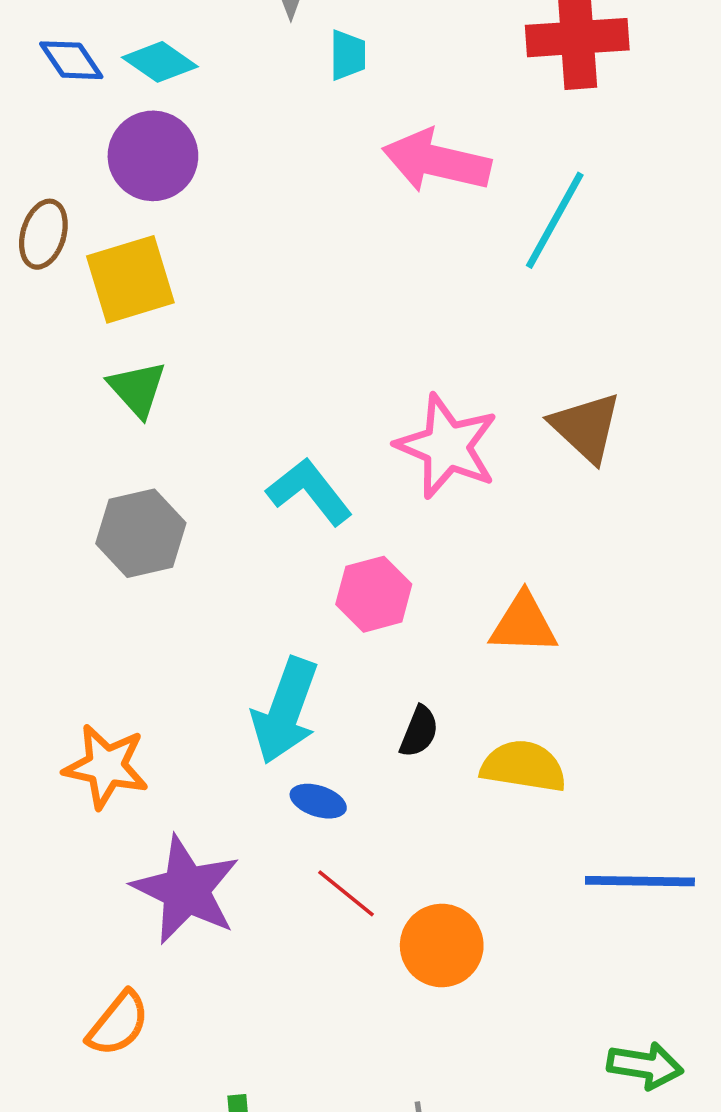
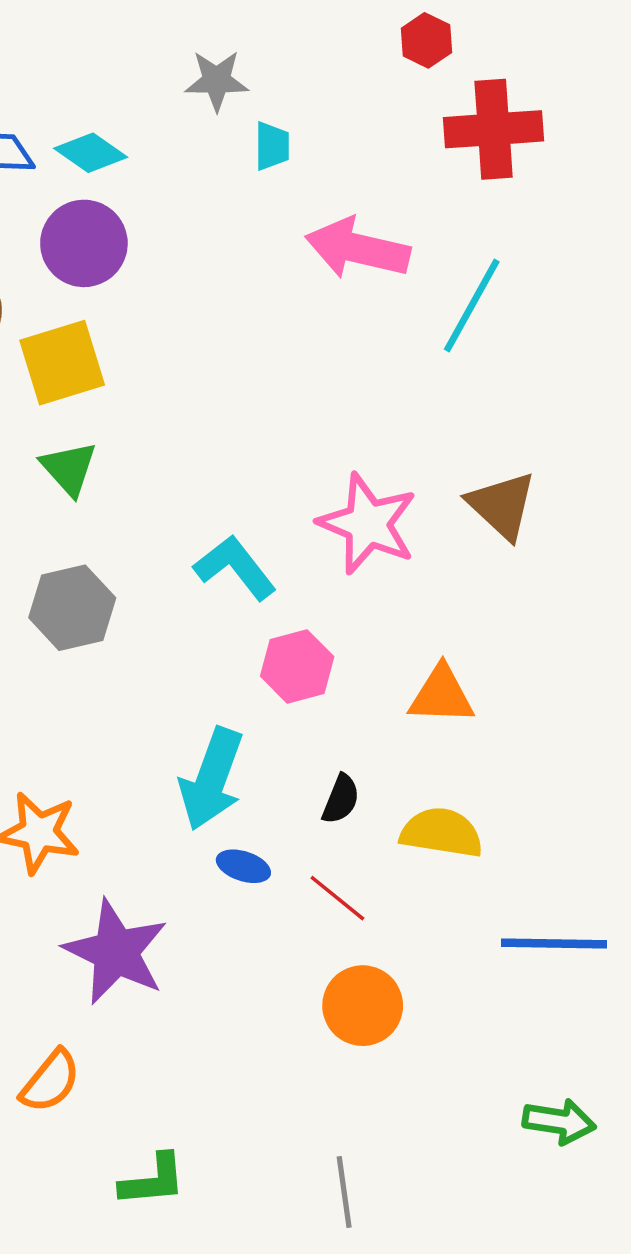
red line: (346, 893) -> (337, 898), moved

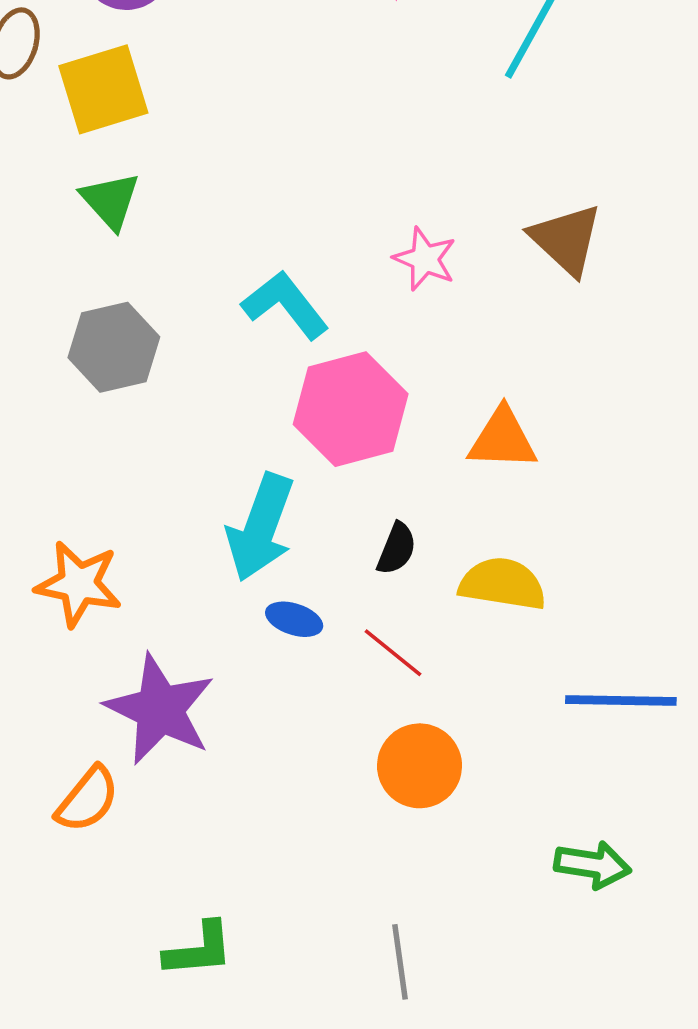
pink star: (368, 524) -> (425, 259), size x0.6
pink hexagon: (297, 666) -> (351, 409), size x1.5
orange semicircle: (50, 1081) -> (87, 799), moved
green arrow: (559, 1121) -> (593, 865), moved

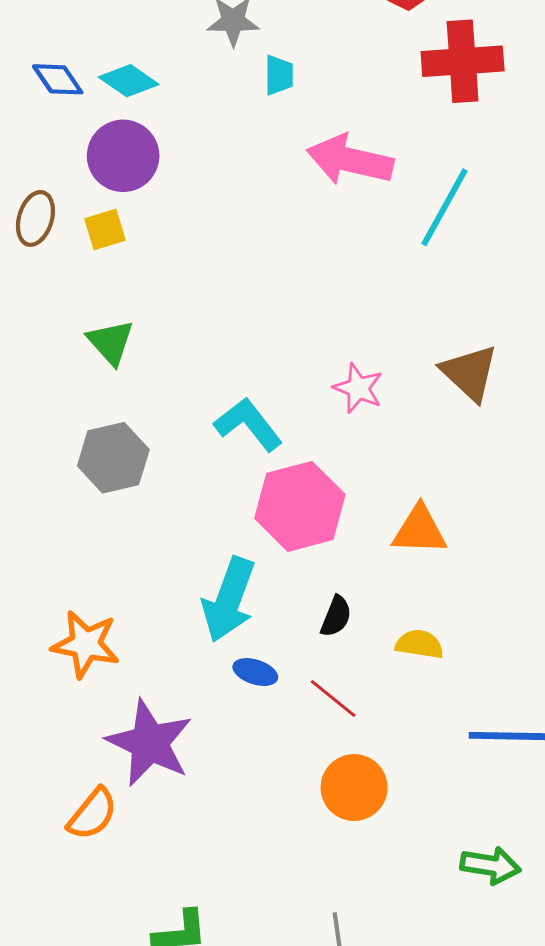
yellow square: (103, 89) -> (105, 230), moved, size x0.6
yellow semicircle: (503, 584) -> (419, 644), size x0.7

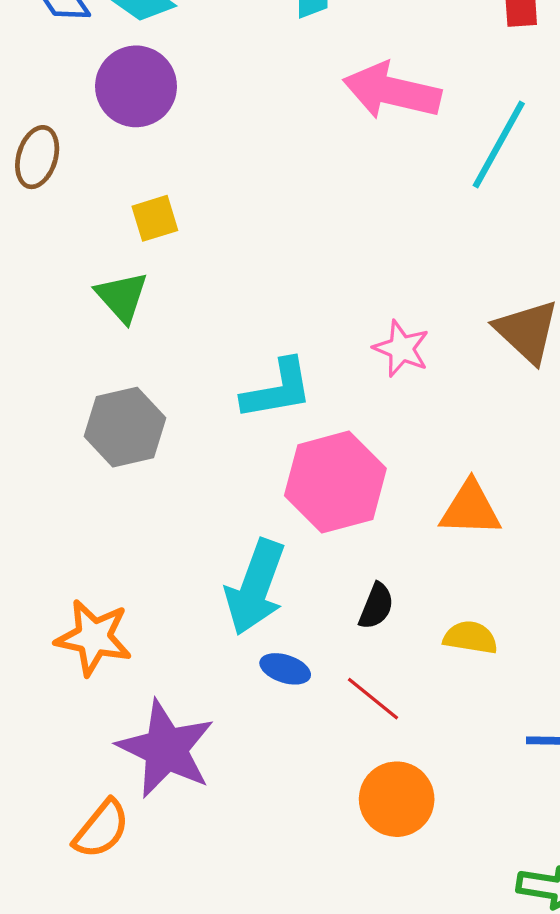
yellow square: (105, 230) -> (155, 218), moved
cyan L-shape: (248, 424) -> (277, 389), turned 118

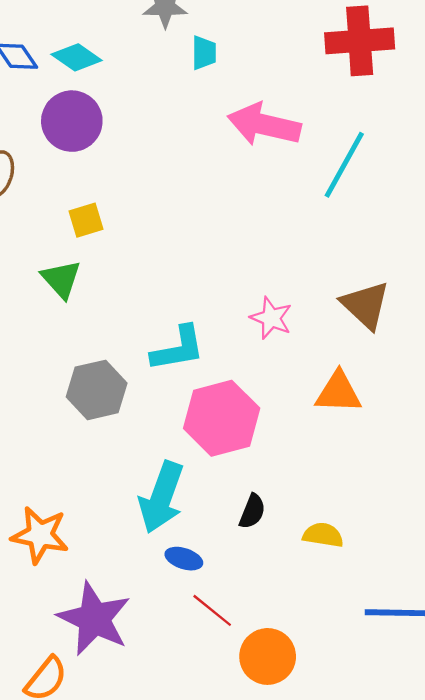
gray hexagon: (125, 427) -> (97, 390), moved
orange triangle: (470, 509) -> (338, 392), moved
red line: (373, 699) -> (212, 610), moved

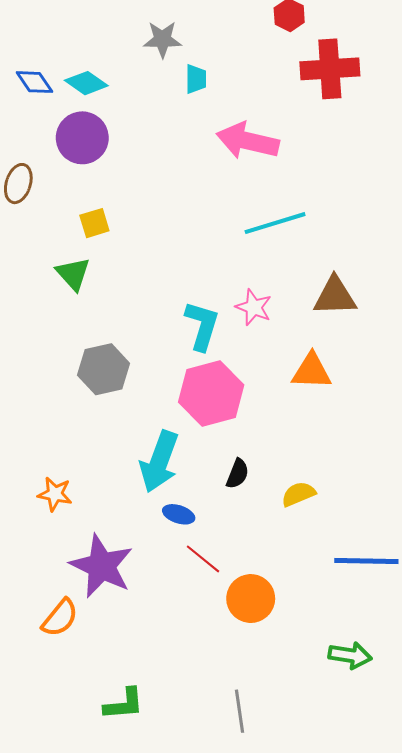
cyan line: (344, 165) -> (275, 223), moved, turned 44
brown triangle: (365, 305) -> (335, 296), turned -45
cyan L-shape: (178, 349) -> (202, 326), moved, turned -63
orange star: (40, 535) -> (55, 494), size x0.7
yellow semicircle: (323, 535) -> (298, 494), turned -32

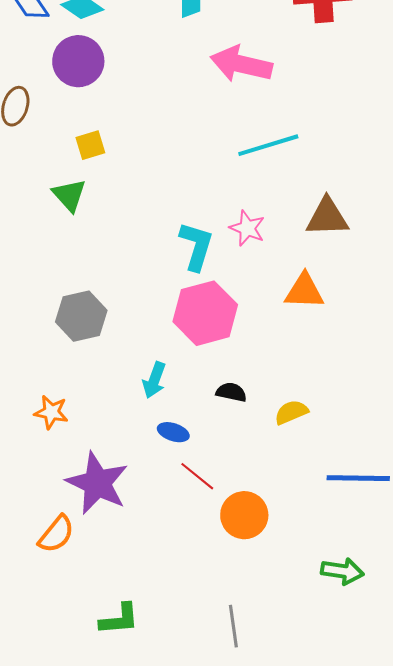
gray hexagon: (104, 369) -> (81, 316), moved
cyan arrow: (159, 462) -> (154, 380), size x0.6
black semicircle: (237, 474) -> (231, 392), turned -100

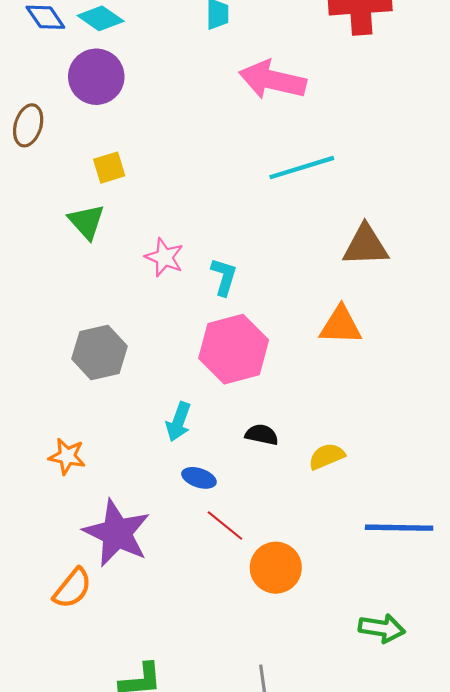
pink star: (247, 228) -> (164, 257), moved
cyan L-shape: (196, 246) -> (224, 277), size x0.7

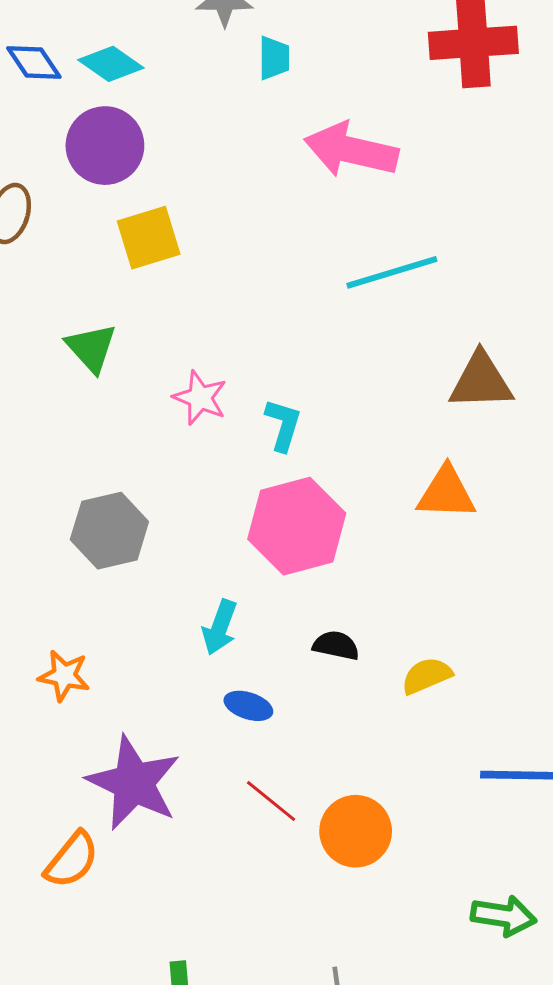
yellow square: (109, 168) -> (149, 238), moved, size x1.4
red line: (225, 525) -> (271, 801), moved

